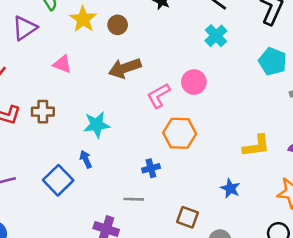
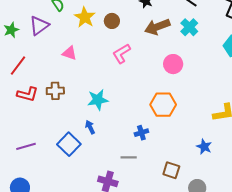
brown arrow: (125, 68) -> (157, 27), moved
pink L-shape: (158, 95) -> (122, 54), moved

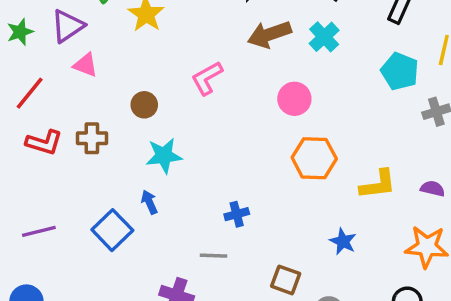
brown circle: (112, 21) -> (144, 105), moved
pink triangle: (69, 53) -> (85, 65), moved
orange hexagon: (163, 105) -> (314, 158), moved

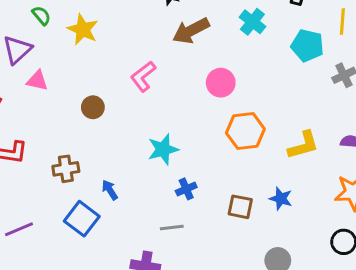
cyan cross: (324, 37) -> (252, 22), moved
brown cross: (92, 138) -> (66, 169), moved
cyan star: (164, 156) -> (163, 149), moved
brown square: (286, 280) -> (240, 207), moved

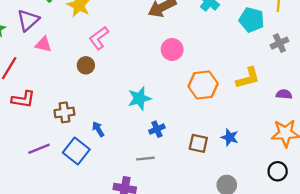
pink L-shape: (143, 76) -> (99, 38), moved
pink circle: (221, 83) -> (172, 50), moved
yellow L-shape: (303, 145) -> (248, 78), moved
purple line: (19, 229) -> (39, 149), moved

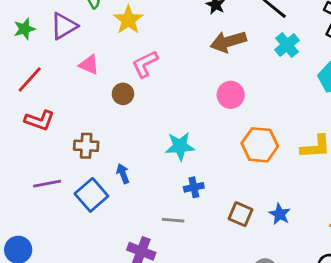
pink triangle: (43, 44) -> (89, 65), moved

